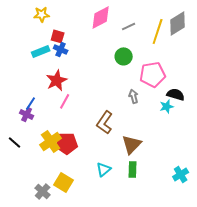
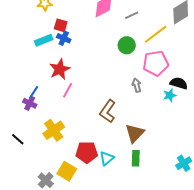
yellow line: (158, 31) -> (156, 34), moved, turned 35
black line: (15, 142) -> (18, 139), moved
red pentagon: (67, 143) -> (87, 152), moved

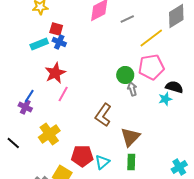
green circle: (127, 45) -> (125, 75), moved

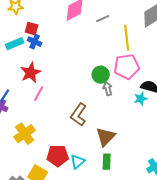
yellow line: (151, 38) -> (127, 38), turned -60

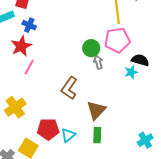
blue cross: (35, 42) -> (29, 25), moved

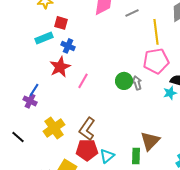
green circle: (91, 48) -> (124, 81), moved
pink line: (29, 67) -> (83, 81), moved
brown L-shape: (69, 88) -> (87, 129), moved
brown triangle: (96, 110) -> (150, 141), moved

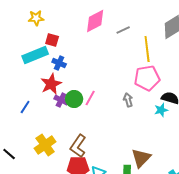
cyan rectangle: (44, 38) -> (35, 55), size x1.4
pink line: (83, 81) -> (90, 98), moved
green circle: (124, 81) -> (74, 99), moved
purple cross: (30, 101) -> (61, 100), moved

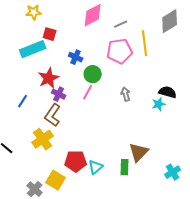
blue cross: (59, 63) -> (76, 57), moved
pink pentagon: (147, 78) -> (120, 51), moved
green circle: (74, 99) -> (93, 74), moved
brown L-shape: (78, 146) -> (53, 115), moved

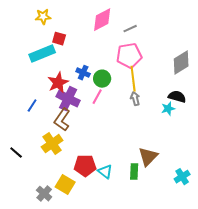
gray diamond: (170, 21) -> (181, 63), moved
yellow line: (145, 43) -> (133, 79), moved
blue cross: (76, 57) -> (83, 73), moved
purple cross: (59, 94) -> (68, 99), size x1.6
cyan triangle: (96, 167) -> (105, 172), turned -42

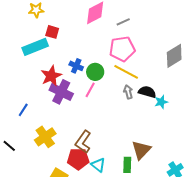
yellow line: (133, 79) -> (126, 72), turned -55
black semicircle: (177, 97) -> (147, 92), moved
blue line: (32, 106) -> (23, 110), moved
brown L-shape: (62, 120) -> (83, 142), moved

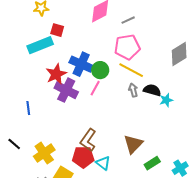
blue cross: (76, 66) -> (81, 64), size x1.6
blue line: (23, 110) -> (28, 108), turned -40
yellow cross: (45, 137) -> (44, 153), moved
brown triangle: (141, 150) -> (133, 144), moved
green rectangle: (127, 165) -> (152, 163), moved, turned 56

